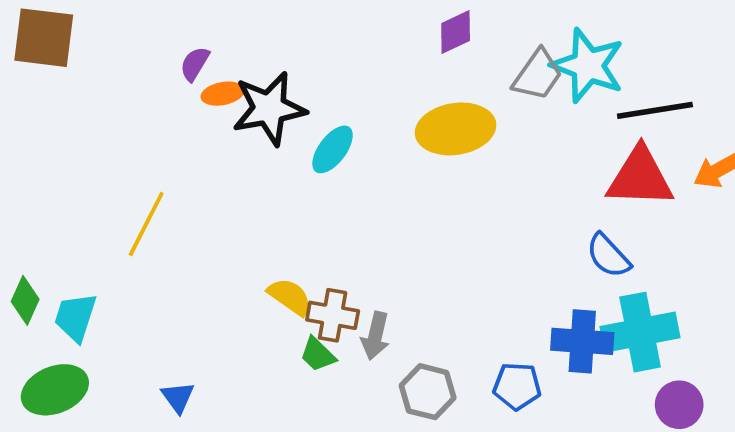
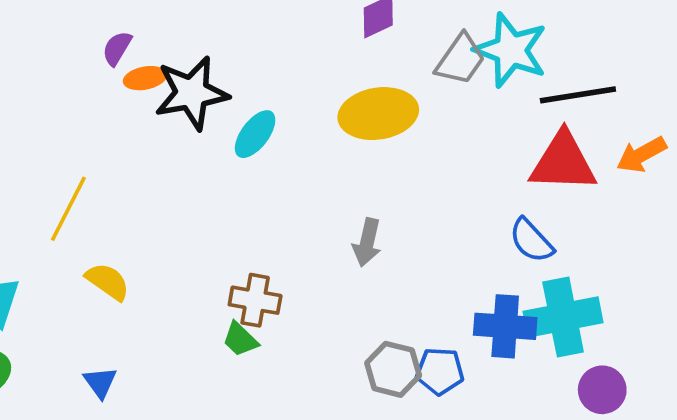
yellow semicircle: (290, 297) -> (108, 282), moved
gray arrow: (375, 336) -> (367, 242), moved
gray hexagon: (428, 392) -> (393, 369), moved

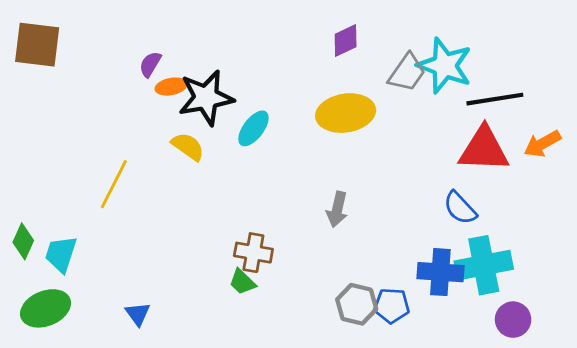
yellow semicircle: (108, 282) -> (188, 147), moved

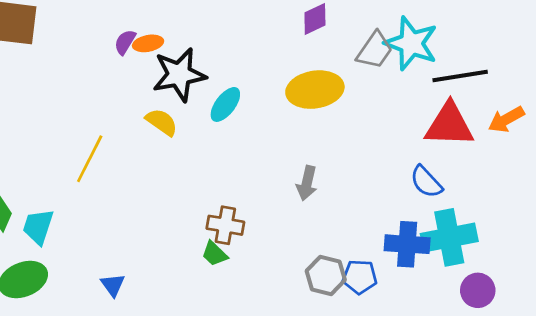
orange ellipse: (171, 87) -> (148, 43), moved

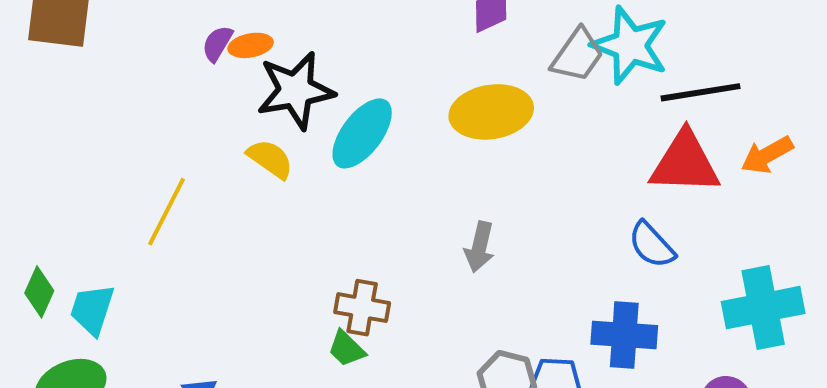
cyan ellipse: (225, 104) -> (362, 133), size x1.4
cyan cross: (449, 237) -> (763, 308), moved

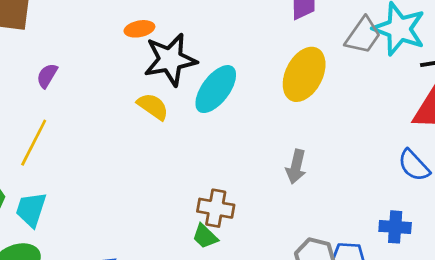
purple semicircle: (217, 43) -> (47, 76), moved
yellow ellipse: (491, 112) -> (304, 74), turned -54
yellow line: (166, 212) -> (34, 143), moved
blue cross: (624, 335) -> (395, 227), size x0.7

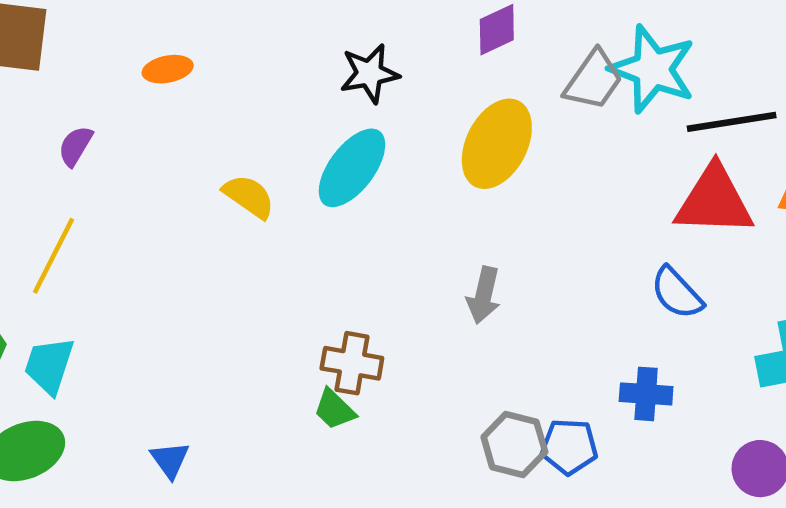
orange ellipse: (139, 29) -> (168, 69), moved
black star: (170, 60) -> (370, 74), moved, size x0.7

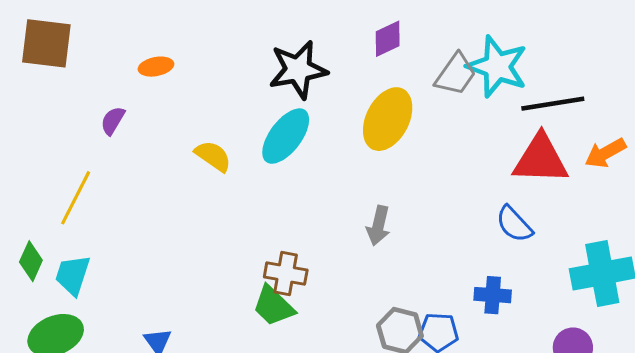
black star: (370, 74) -> (298, 70), size x1.4
purple semicircle: (75, 146) -> (113, 121), moved
green trapezoid: (334, 409) -> (273, 306), size x1.4

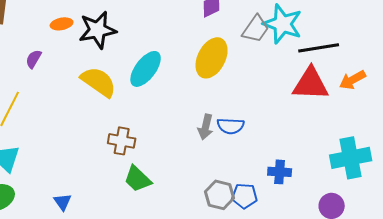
black star: (298, 70) -> (98, 30), moved
yellow semicircle: (213, 156) -> (99, 82), size x1.5
blue semicircle: (514, 224) -> (231, 126), moved, turned -44
brown cross: (286, 273) -> (122, 141), moved

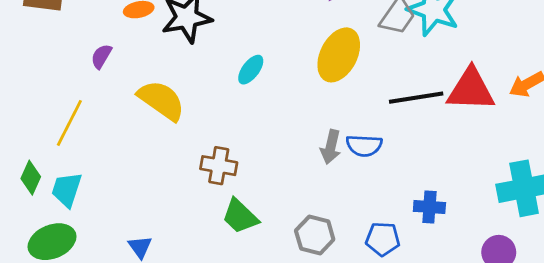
black line: (319, 48) -> (416, 98), moved
cyan ellipse: (146, 69) -> (251, 70), size x0.6
yellow semicircle: (99, 82) -> (161, 100), moved
gray hexagon: (220, 195) -> (315, 235), moved

